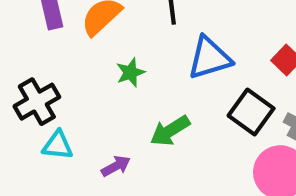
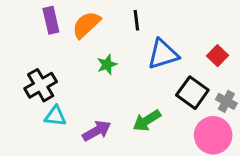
green arrow: (170, 131) -> (147, 121), moved
purple arrow: (116, 166) -> (97, 131), size x1.4

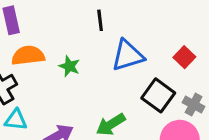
orange semicircle: (86, 25) -> (28, 56), moved, turned 36
green star: (107, 65) -> (69, 66), turned -30

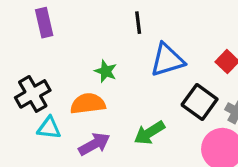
orange semicircle: (28, 56) -> (88, 104), moved

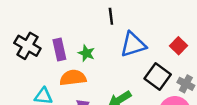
purple rectangle: (44, 23) -> (59, 49), moved
black cross: (33, 94) -> (27, 46), moved, turned -30

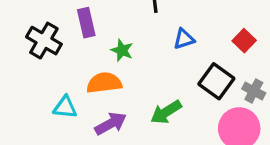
blue triangle: (133, 45) -> (184, 39), size x0.6
purple rectangle: (59, 49) -> (86, 23), moved

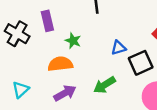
blue triangle: (184, 39) -> (118, 48), moved
black square: (216, 81) -> (141, 63), turned 30
cyan triangle: (65, 107) -> (21, 90), moved, turned -48

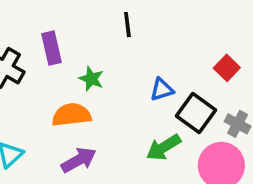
black square: (141, 63) -> (196, 113), turned -30
green arrow: (105, 85) -> (164, 147), moved

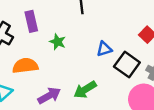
orange semicircle: (71, 115) -> (25, 66), moved
green arrow: (164, 147) -> (85, 90), moved

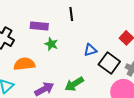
purple rectangle: (31, 21) -> (39, 26), moved, turned -72

